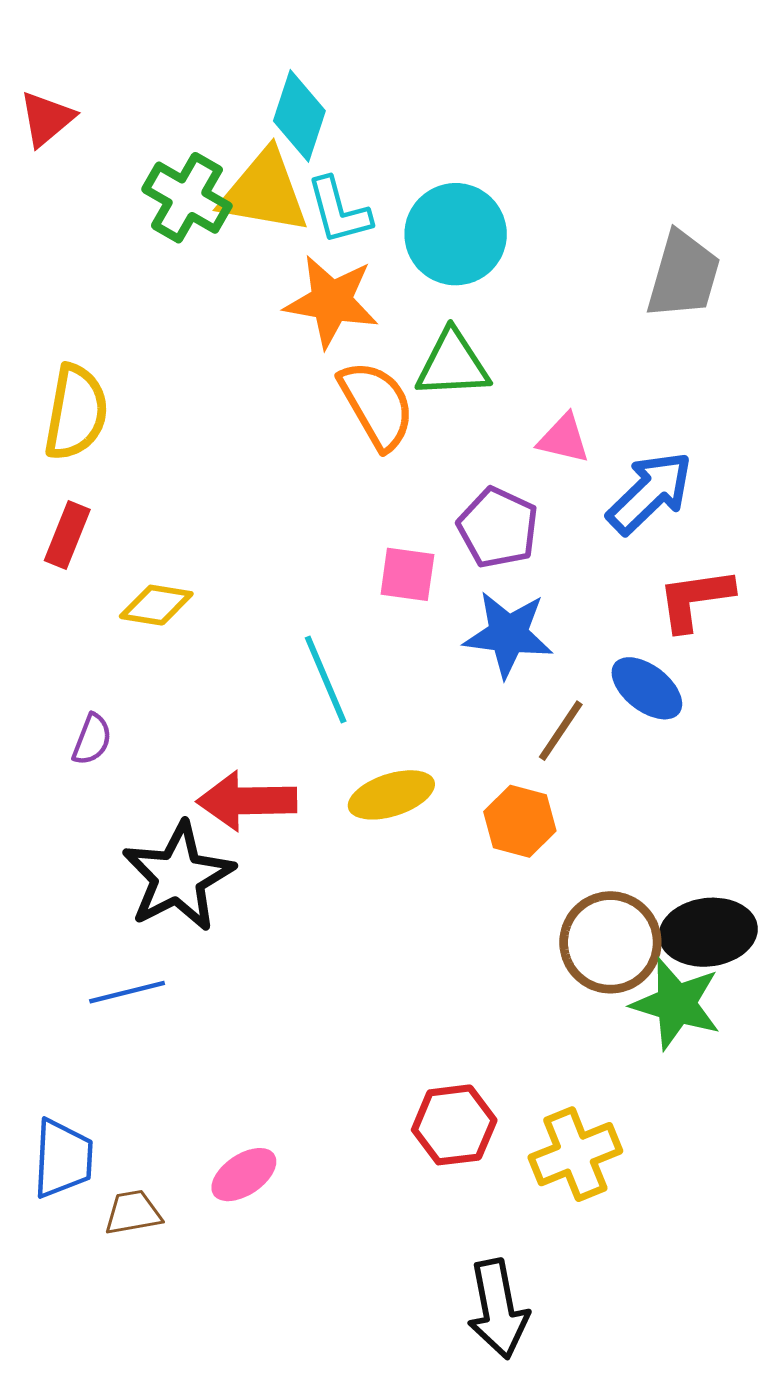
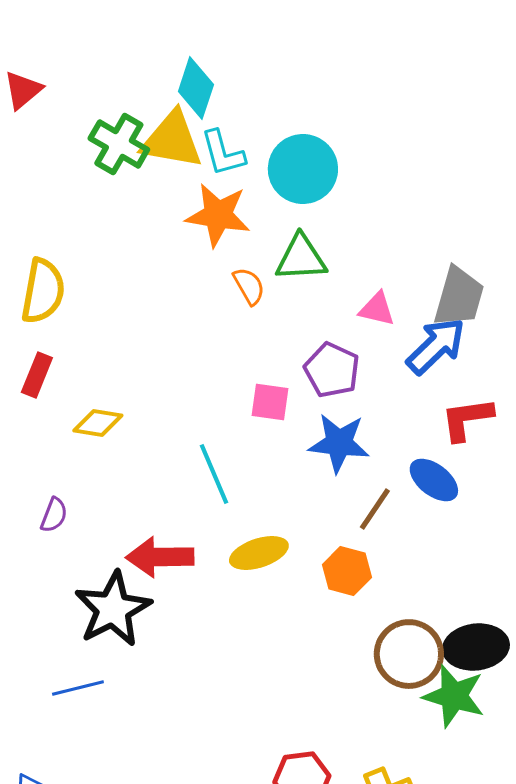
gray trapezoid: (683, 275) -> (459, 297), moved
orange semicircle: (377, 405) -> (249, 286), size x0.6

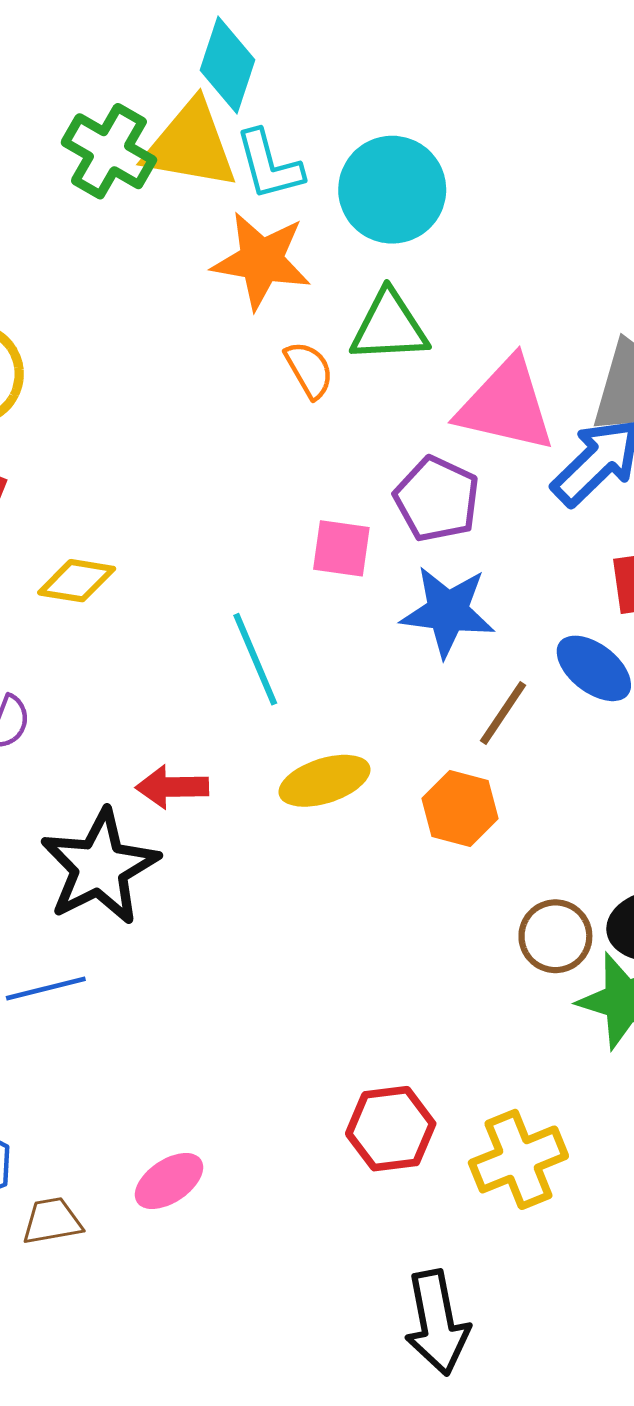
pink triangle: (377, 309) -> (506, 405), size x1.8
red arrow: (160, 557) -> (172, 787), size x0.7
brown circle: (409, 654) -> (555, 936), size x0.7

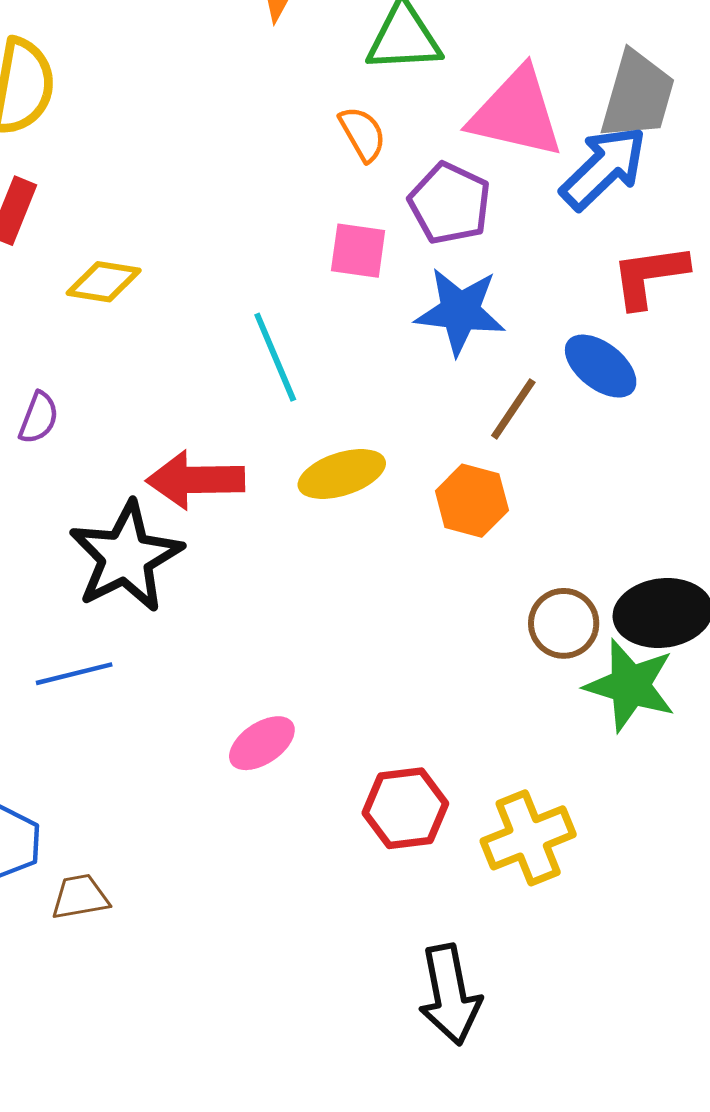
orange semicircle: (309, 370) -> (362, 134), moved
red arrow: (172, 787) -> (195, 480), size x1.4
pink ellipse: (169, 1181) -> (262, 743), moved

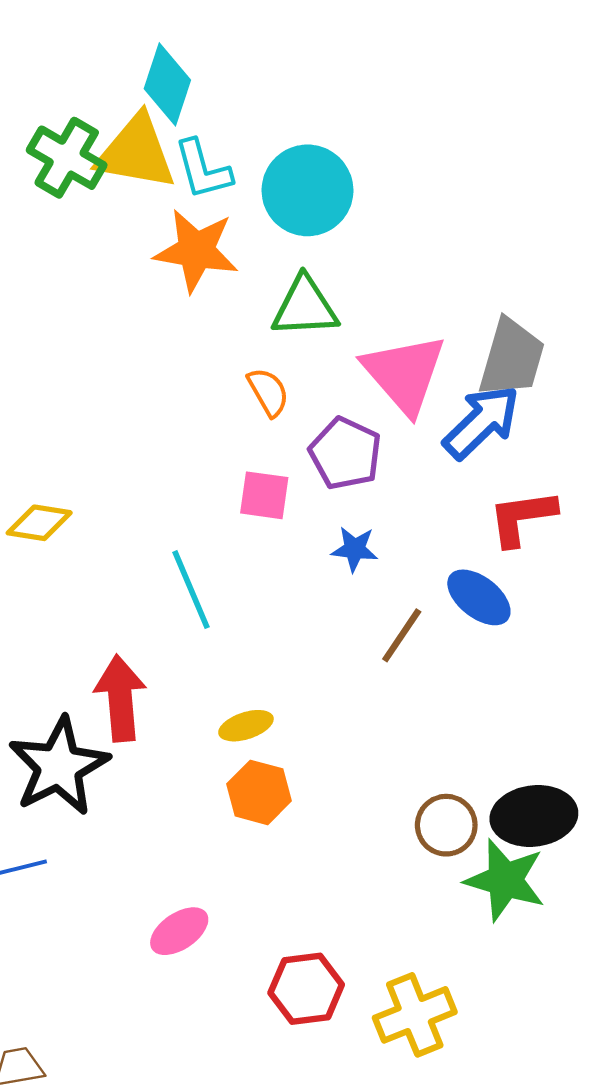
pink triangle: (516, 113) -> (404, 374), turned 36
blue star: (460, 311) -> (355, 549), size x0.6
yellow ellipse: (342, 474) -> (246, 726), moved, size x0.7
red arrow: (195, 480) -> (120, 698), turned 86
orange hexagon: (472, 501) -> (259, 792), moved

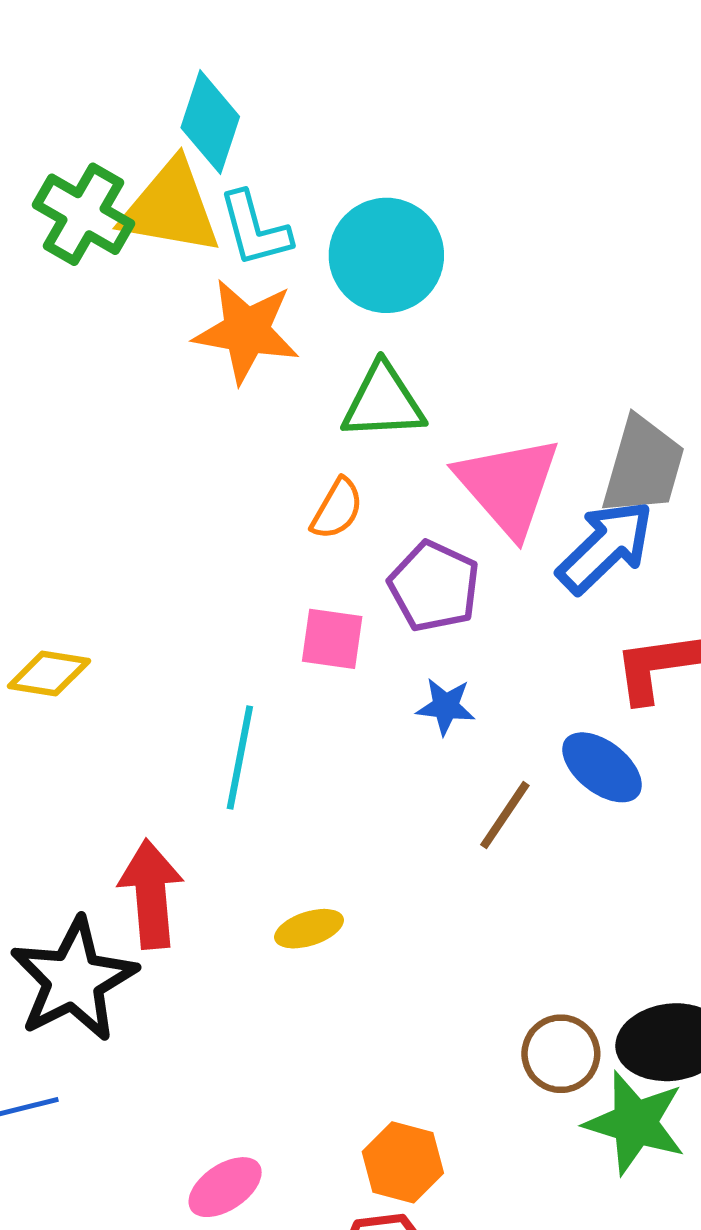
orange semicircle: (268, 392) -> (337, 509), turned 60
cyan line: (191, 590) -> (240, 757), turned 34
orange hexagon: (259, 792) -> (403, 1162), moved

